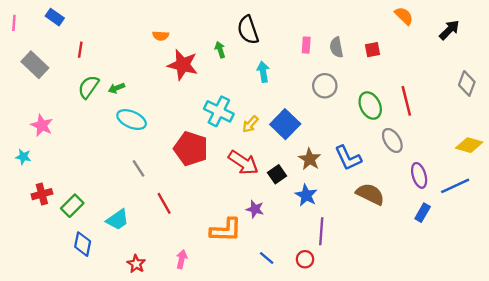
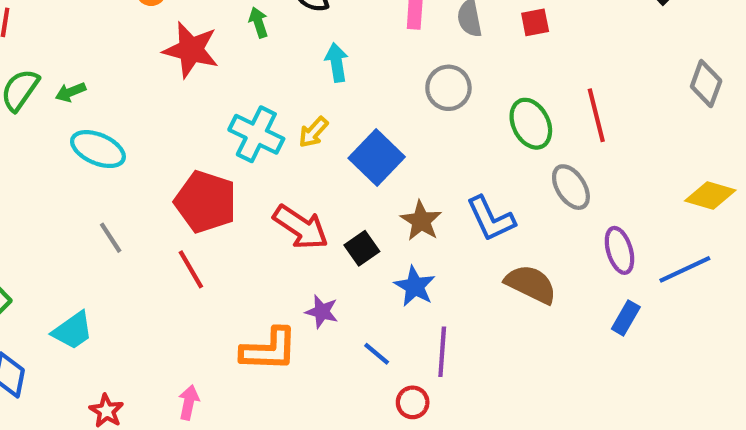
yellow arrow: (250, 124) -> (313, 132), moved
red line: (164, 203) -> (191, 269), moved
blue line: (267, 258) -> (377, 354), moved

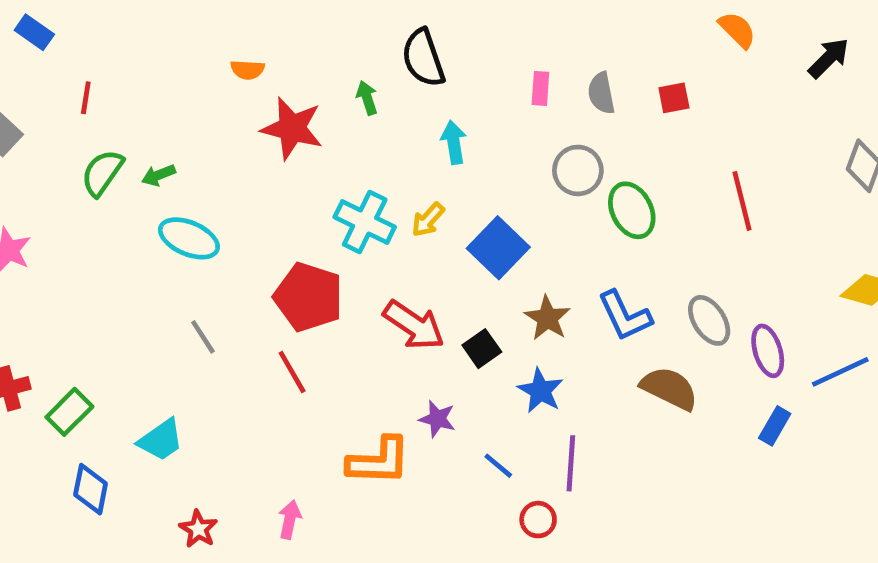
green ellipse: (531, 124) -> (632, 210), moved
gray ellipse: (571, 187) -> (709, 320), moved

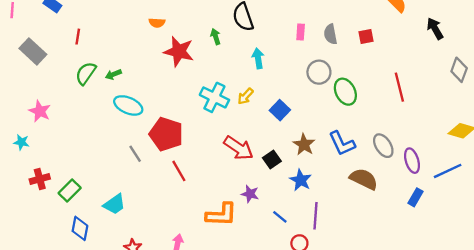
black arrow: (829, 58) -> (435, 28), moved, turned -75
blue square: (498, 248) -> (280, 110), size x0.7
red pentagon: (308, 297) -> (166, 134), moved

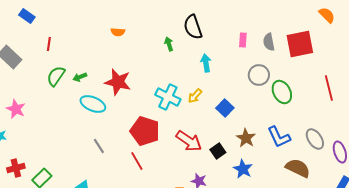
red square: (366, 37) -> (300, 44), size x2.0
red star: (179, 51) -> (118, 82), moved
red pentagon: (166, 134) -> (145, 131), moved

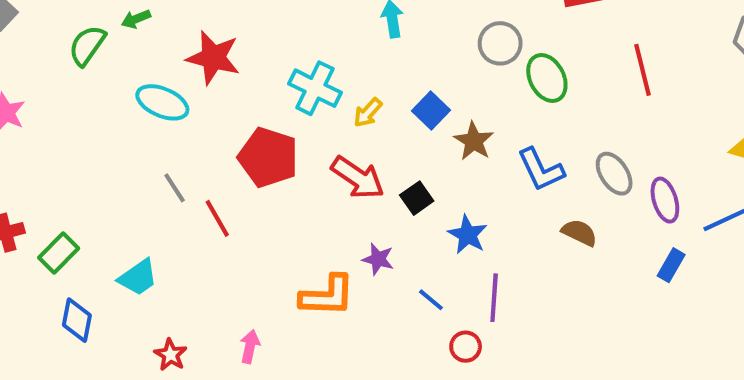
green arrow: (80, 77) -> (136, 19), moved
yellow arrow: (195, 96) -> (368, 113), moved
brown star: (246, 138) -> (474, 141), moved
red line: (137, 161) -> (217, 218), moved
brown semicircle: (298, 168) -> (579, 233), size x0.7

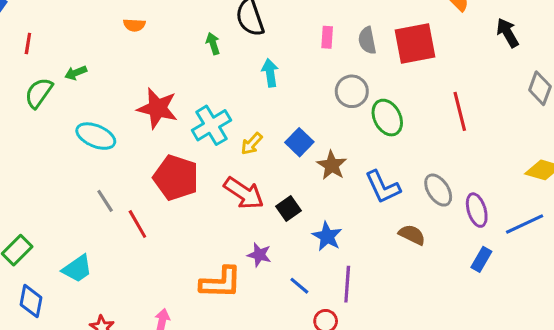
red star: (213, 58) -> (157, 108), moved
cyan cross: (315, 88) -> (211, 125), turned 33

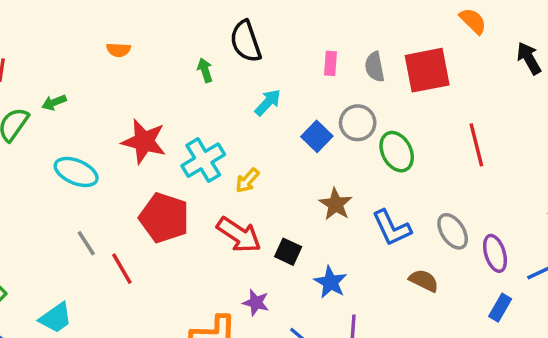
cyan arrow: (270, 73) -> (268, 102), turned 52
blue square: (299, 142) -> (317, 136), moved
black square: (289, 209) -> (288, 252), turned -30

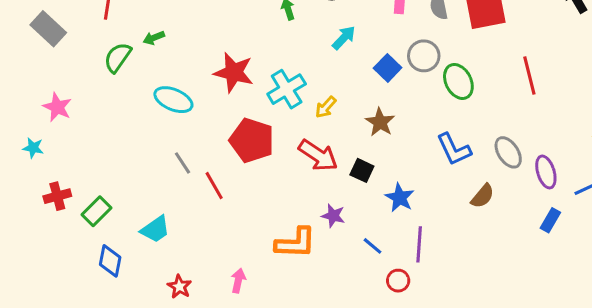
brown star: (336, 204) -> (380, 122), moved
brown semicircle: (424, 281) -> (483, 196), turned 104

